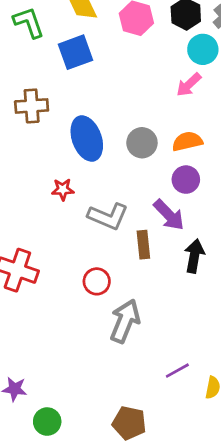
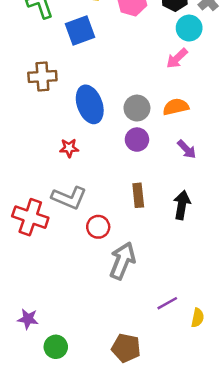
purple circle: (186, 180) -> (137, 140), moved
purple arrow: (169, 215) -> (187, 149), moved, size x0.7
gray L-shape: (108, 216) -> (69, 198), moved

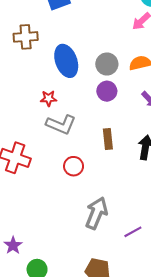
gray L-shape: (69, 198) -> (61, 124), moved
gray arrow: (122, 261) -> (96, 213), moved
purple star: (28, 319) -> (13, 245), turned 30

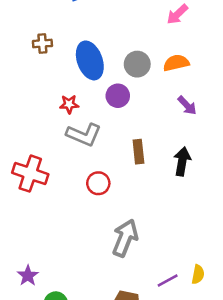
brown cross: (26, 37) -> (42, 43), moved, size x0.7
purple circle: (107, 91) -> (118, 96), moved
purple line: (133, 232) -> (168, 280), moved

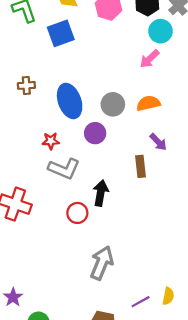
brown rectangle: (138, 152) -> (141, 166), moved
black arrow: (182, 161) -> (101, 193), moved

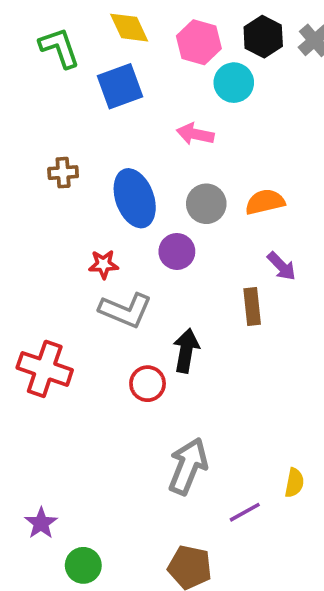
cyan circle: (161, 31) -> (234, 83), moved
pink arrow: (149, 59) -> (195, 134), moved, turned 55
yellow semicircle: (168, 296) -> (294, 483), moved
purple line: (141, 302) -> (245, 512), moved

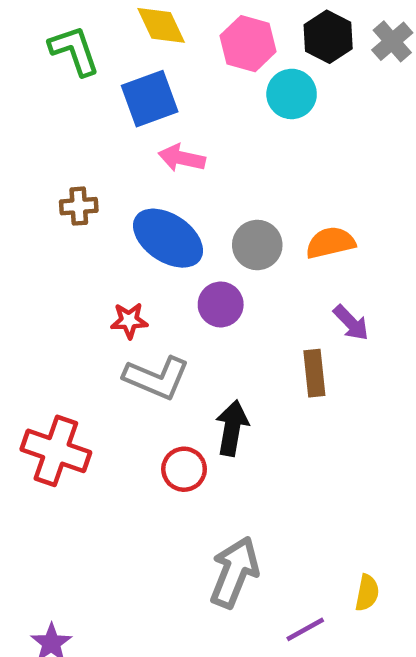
pink arrow: (195, 134) -> (182, 158), moved
blue ellipse: (135, 198) -> (168, 238), turned -36

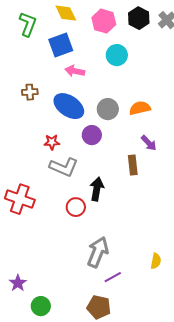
green L-shape: (74, 50) -> (28, 24), turned 40
cyan circle: (292, 94) -> (117, 55), moved
purple line: (305, 629) -> (113, 277), moved

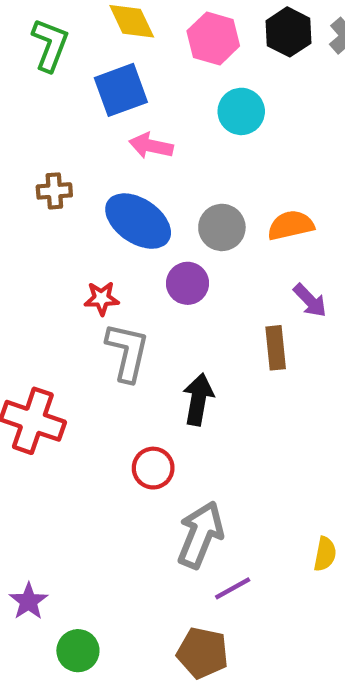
gray L-shape: (64, 167) -> (127, 352), turned -100
red circle: (76, 207) -> (153, 468), moved

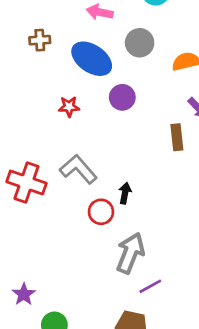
gray circle: (222, 227) -> (140, 43), moved
gray L-shape: (127, 352) -> (78, 169), moved, turned -54
black arrow: (198, 399) -> (125, 193), moved, size x0.7

